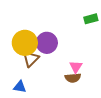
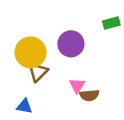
purple circle: (47, 43) -> (71, 44), moved
pink triangle: (76, 67) -> (77, 85), moved

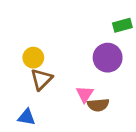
purple circle: (71, 44) -> (108, 58), moved
yellow circle: (31, 52) -> (33, 58), size x0.6

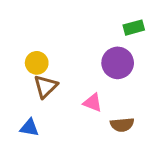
pink triangle: (85, 94) -> (93, 103), turned -42
brown semicircle: (98, 105) -> (122, 125), moved

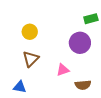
yellow circle: (37, 63) -> (30, 32), moved
pink triangle: (93, 103) -> (63, 70), turned -40

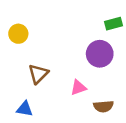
yellow circle: (30, 32) -> (18, 34), moved

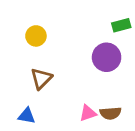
yellow circle: (18, 34) -> (36, 36), moved
pink triangle: (78, 88) -> (88, 113), moved

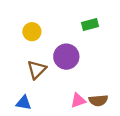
green rectangle: (121, 25) -> (90, 25), moved
purple circle: (107, 57) -> (66, 57), moved

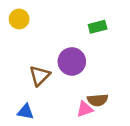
yellow circle: (32, 32) -> (19, 19), moved
brown semicircle: (98, 100) -> (98, 100), moved

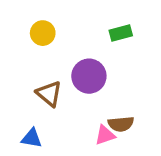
yellow circle: (19, 19) -> (43, 33), moved
brown triangle: (40, 76) -> (49, 94), turned -35

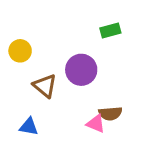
yellow circle: (43, 33) -> (20, 51), moved
pink triangle: (105, 135) -> (96, 124), turned 42

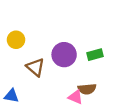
green rectangle: (110, 30) -> (95, 55), moved
blue triangle: (29, 127) -> (11, 96), moved

